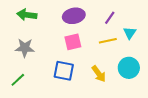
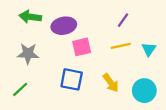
purple ellipse: (74, 16) -> (64, 26), moved
cyan triangle: (130, 33) -> (149, 49), moved
cyan circle: (129, 68) -> (144, 91), moved

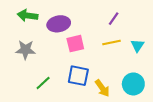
blue square: (72, 79) -> (78, 76), moved
yellow arrow: (111, 83) -> (102, 88), moved
green line: (20, 89) -> (43, 83), moved

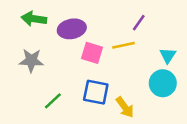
yellow line: (112, 42) -> (124, 45), moved
pink square: (75, 44) -> (92, 53), turned 30
cyan circle: (133, 84) -> (163, 83), moved

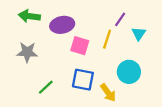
yellow line: (124, 45) -> (107, 39), turned -60
cyan triangle: (168, 55) -> (139, 34), moved
cyan circle: (163, 83) -> (129, 72), moved

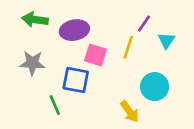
blue square: (83, 80) -> (76, 80), moved
green line: (46, 87) -> (55, 105), turned -70

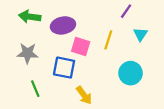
purple line: (144, 24) -> (126, 11), moved
green line: (55, 105) -> (35, 89), moved
yellow arrow: (130, 112) -> (84, 95), moved

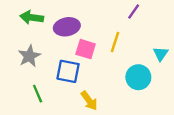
cyan triangle: (140, 34) -> (161, 54), moved
gray star: (28, 53) -> (29, 56), turned -30

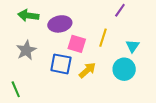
cyan triangle: (161, 54) -> (133, 46), moved
green line: (38, 94) -> (16, 89), moved
yellow arrow: (89, 101) -> (87, 70), moved, turned -96

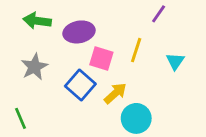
blue square: (61, 64) -> (80, 85), turned 30
cyan circle: (124, 69) -> (136, 118), moved

